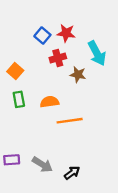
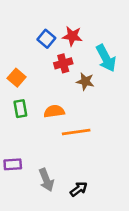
purple rectangle: (12, 160) -> (13, 164), moved
gray arrow: (42, 165) -> (46, 180), turned 36

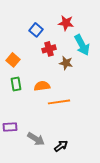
red star: (72, 36) -> (66, 23), moved
gray arrow: (46, 180) -> (36, 139), turned -36

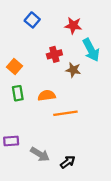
blue square: (36, 30) -> (32, 20), moved

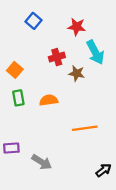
orange line: (65, 113) -> (85, 128), moved
black arrow: (68, 162) -> (104, 170), moved

